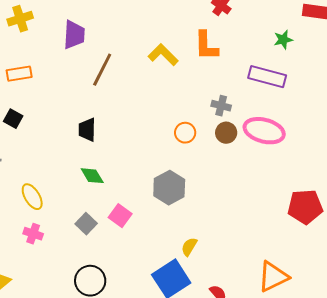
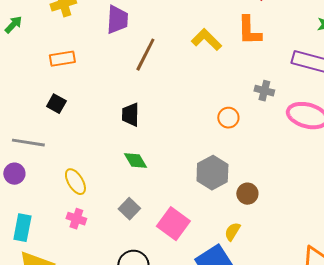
brown circle: (226, 133) -> (247, 194), moved
pink square: (120, 216) -> (173, 224), moved, size x1.4

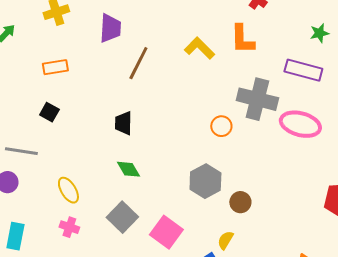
gray cross: (264, 91) -> (257, 99), size x2.0
gray square: (129, 209) -> (122, 217), size x1.4

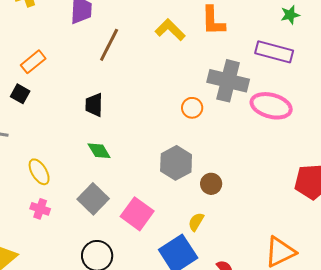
orange rectangle: (55, 67) -> (33, 62), moved, turned -30

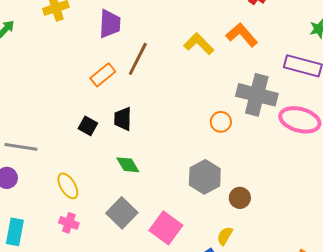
orange L-shape: (213, 21) -> (242, 35), turned 140
orange rectangle: (33, 62) -> (103, 75), moved
black square: (20, 94) -> (88, 126), moved

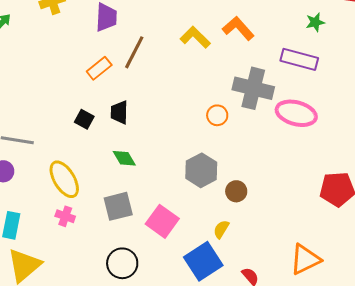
yellow ellipse: (68, 186) -> (64, 179), size x1.4
gray square: (122, 213) -> (118, 206), turned 32

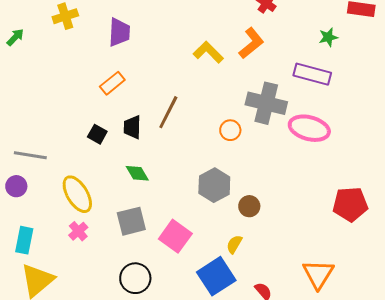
orange L-shape: (238, 28) -> (251, 43), turned 92
brown line: (134, 52) -> (168, 112), moved
pink cross: (65, 216) -> (78, 231), turned 30
orange triangle: (305, 259) -> (318, 274), turned -32

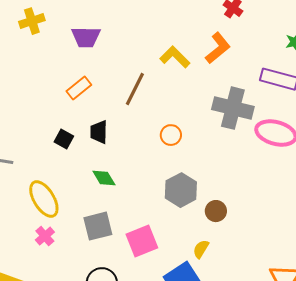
purple trapezoid: (119, 32) -> (86, 37), turned 88
brown line: (168, 112) -> (135, 89), moved
orange circle: (230, 130) -> (171, 135), moved
pink square: (175, 236) -> (142, 241), turned 32

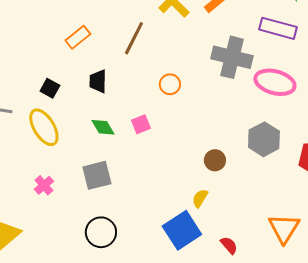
black square: (64, 139) -> (50, 88), moved
gray hexagon: (181, 190) -> (264, 139), moved
yellow ellipse: (44, 199) -> (44, 127), moved
pink square: (142, 241) -> (141, 124), moved, size x0.6

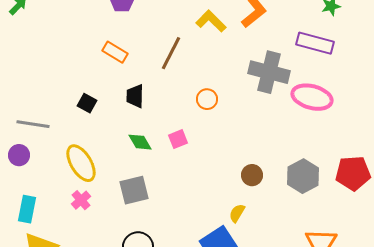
orange rectangle: (78, 37) -> (115, 52), turned 70
yellow ellipse: (44, 127) -> (81, 163), moved
gray hexagon: (264, 139) -> (303, 176), moved

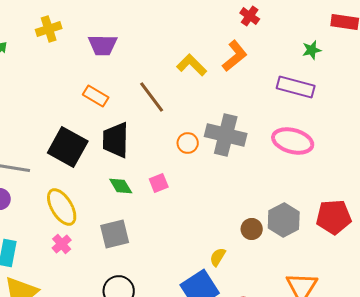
brown line: (171, 53) -> (152, 97), turned -64
gray cross: (269, 72) -> (226, 135), moved
black trapezoid: (135, 96) -> (116, 140), size x1.5
black square: (87, 103) -> (68, 147), size x2.0
brown circle: (252, 175) -> (252, 229), moved

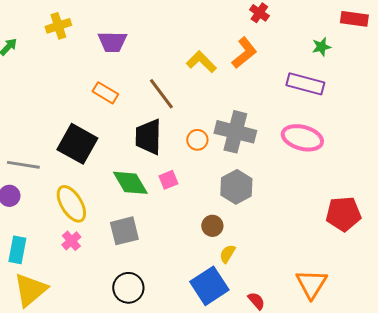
black trapezoid: (116, 140) -> (148, 137), moved
green diamond: (121, 186) -> (130, 183), size x1.5
gray hexagon: (284, 220) -> (236, 187), moved
brown circle: (252, 229) -> (212, 226), moved

